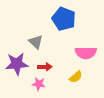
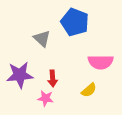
gray triangle: (36, 42) -> (42, 39), moved
red arrow: (45, 67) -> (53, 78), turned 88

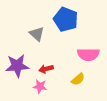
red arrow: (53, 78) -> (46, 69), turned 80

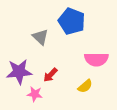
red arrow: (46, 69) -> (50, 75), turned -32
pink star: (40, 86) -> (35, 94), moved

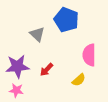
pink semicircle: (96, 59) -> (89, 55), turned 90
pink star: (35, 94) -> (16, 90), moved

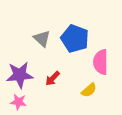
blue pentagon: (66, 20) -> (75, 39), moved

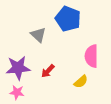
blue pentagon: (75, 39) -> (68, 19), moved

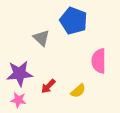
red arrow: (48, 71) -> (48, 86), moved
yellow semicircle: (81, 82) -> (78, 91), moved

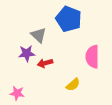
purple star: (20, 74) -> (27, 53), moved, size x0.7
red arrow: (48, 86) -> (45, 63), moved, turned 32

